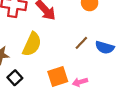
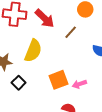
brown line: (81, 43) -> (71, 32), moved

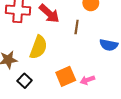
brown line: (71, 32) -> (77, 27), turned -32

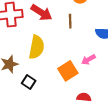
pink arrow: (87, 80) -> (88, 60), moved

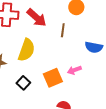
black square: (29, 82) -> (23, 83), moved

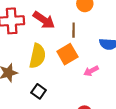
orange square: (53, 78) -> (67, 54), moved

